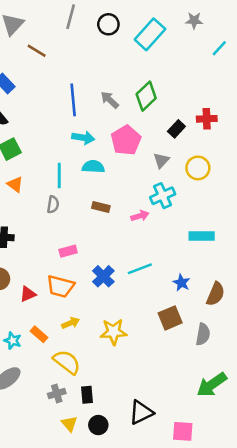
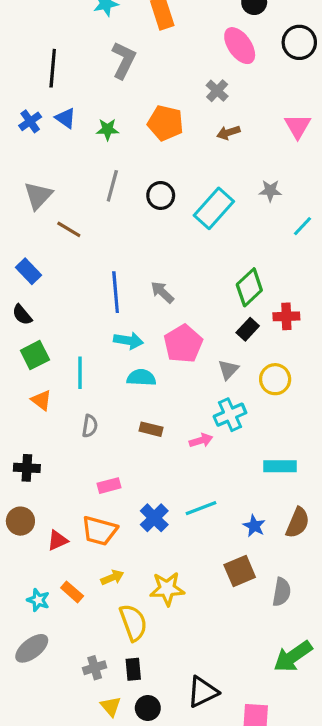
green diamond: (146, 96) -> (249, 287), moved
cyan line: (59, 176) -> (80, 373), moved
brown semicircle: (216, 294) -> (298, 523), moved
yellow semicircle: (67, 362) -> (133, 623), moved, turned 32

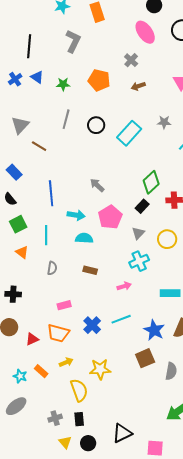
blue line: (116, 292) -> (51, 193), moved
black rectangle: (248, 329) -> (142, 206), moved
pink arrow: (201, 440) -> (124, 286), moved
blue star: (254, 526) -> (154, 330), size x1.5

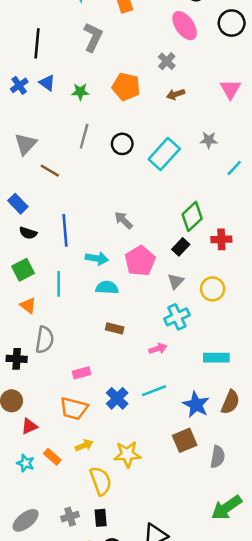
black semicircle: (10, 199) -> (28, 233), moved, turned -32
gray semicircle: (52, 268) -> (45, 340), moved, size x1.5
red triangle: (32, 339) -> (29, 426), moved
gray ellipse: (16, 406) -> (26, 520), moved

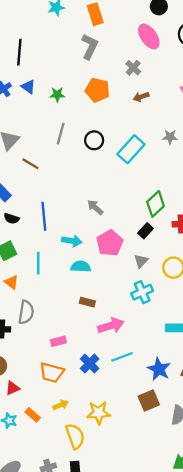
gray L-shape: (93, 37) -> (90, 47), moved
pink arrow: (158, 349) -> (111, 326), moved, size x1.6

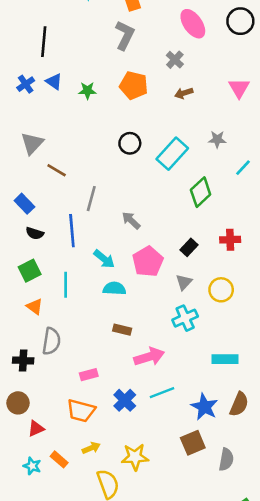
gray line: (61, 134) -> (91, 199), moved
green diamond: (156, 204) -> (201, 192), moved
cyan arrow: (72, 241) -> (104, 259), turned 30

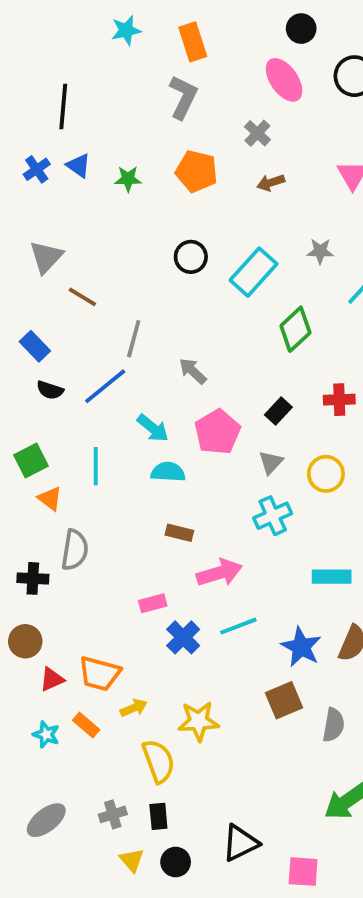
blue line: (72, 231) -> (105, 386), turned 56
green square: (30, 271) -> (31, 460), moved
pink rectangle: (89, 375) -> (153, 603), moved
orange trapezoid: (81, 411) -> (99, 674), moved

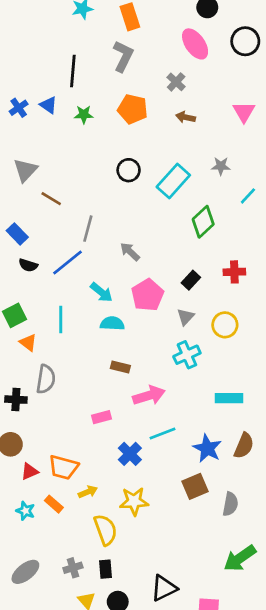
black line: (63, 107) -> (73, 71), moved
brown arrow: (271, 183) -> (186, 117), turned 30
blue cross: (183, 637) -> (130, 454), moved

